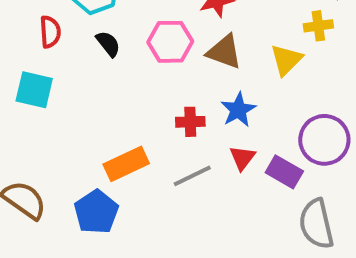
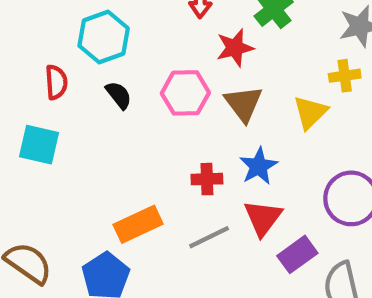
brown triangle: (224, 52) -> (244, 104), turned 33
red triangle: (242, 158) -> (263, 218), size x1.4
purple rectangle: (284, 172) -> (297, 254), moved, turned -66

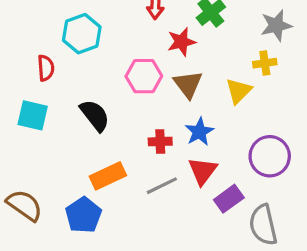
black semicircle: (119, 95) -> (95, 115), moved, size x1.5

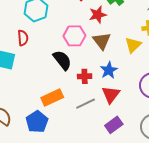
red semicircle: (46, 68) -> (23, 38), moved
black semicircle: (95, 115) -> (62, 60), moved
purple rectangle: (229, 199) -> (114, 125), moved

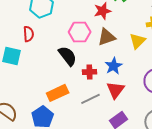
brown triangle: (102, 41) -> (107, 37), turned 48

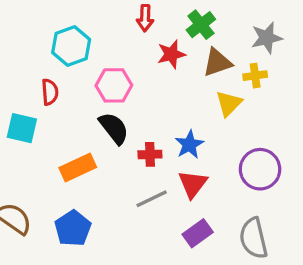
pink hexagon: (80, 32) -> (114, 85), moved
brown triangle: (107, 37) -> (217, 62), moved
orange rectangle: (58, 93) -> (78, 168), moved

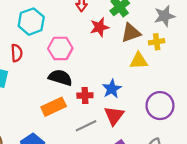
yellow triangle: (229, 103) -> (139, 61), turned 42
black semicircle: (114, 128) -> (60, 78), turned -35
orange rectangle: (78, 168) -> (54, 107), moved

